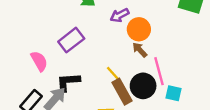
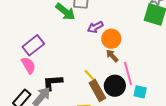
purple rectangle: (71, 40) -> (33, 45), moved

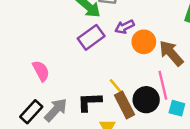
purple rectangle: (33, 45) -> (91, 37), moved
brown arrow: (112, 56) -> (171, 53), moved, size x1.6
black L-shape: (53, 83) -> (89, 102), moved

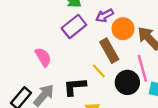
pink semicircle: (41, 71) -> (43, 57), moved
brown rectangle: (125, 105) -> (109, 51), moved

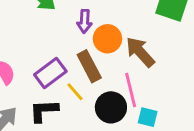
purple arrow: (105, 16) -> (84, 21), turned -60
purple rectangle: (74, 26) -> (50, 73), moved

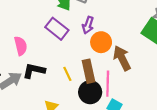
brown rectangle: (89, 66) -> (89, 71), moved
purple rectangle: (50, 73) -> (57, 29), moved, turned 60
black L-shape: (44, 111) -> (34, 71), moved

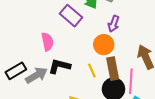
purple rectangle: (57, 29) -> (71, 16), moved
orange circle: (101, 42) -> (104, 45), moved

